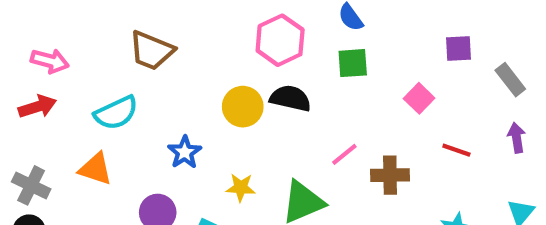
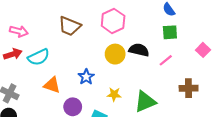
pink hexagon: (280, 40) -> (113, 21), moved
cyan semicircle: (116, 113) -> (39, 57), moved
pink line: (344, 154) -> (166, 60), moved
orange triangle: (95, 169) -> (52, 85), moved

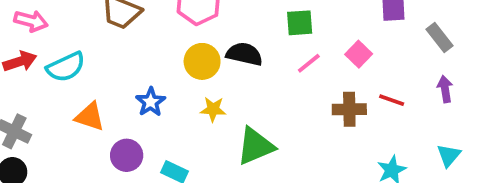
pink line: (166, 60) -> (309, 63), moved
brown cross: (189, 88) -> (349, 109), moved
yellow star: (114, 94) -> (213, 109), moved

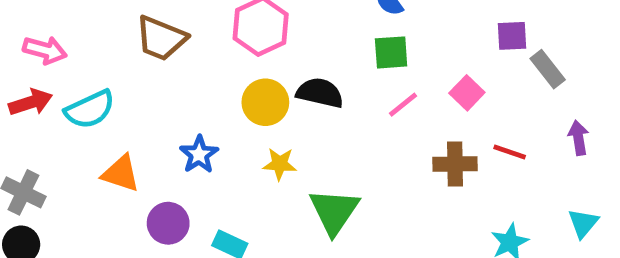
gray rectangle: (440, 37) -> (548, 69), moved
green triangle: (255, 146) -> (334, 211), turned -33

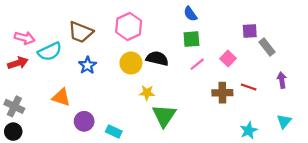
cyan semicircle: (90, 109) -> (50, 52), moved
blue star: (199, 154) -> (88, 65), moved
yellow star: (280, 164) -> (147, 93), moved

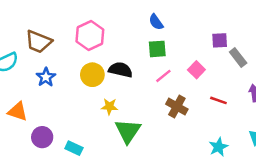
brown cross: (222, 93) -> (177, 107), moved, turned 30

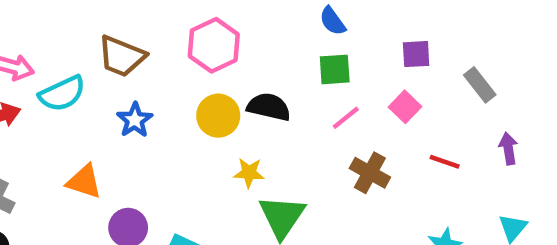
purple square: (220, 40) -> (416, 54), moved

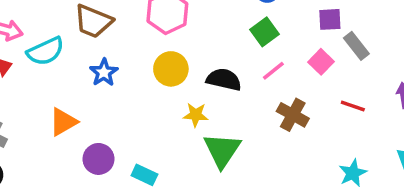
green square: (335, 69) -> (264, 32), turned -32
gray rectangle: (480, 85) -> (356, 46), moved
black semicircle: (269, 107) -> (224, 79), moved
orange triangle: (84, 182) -> (63, 122), turned -48

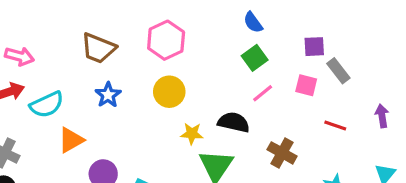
cyan semicircle: (46, 51) -> (47, 105), moved
pink square: (321, 62) -> (306, 85), turned -30
black semicircle: (224, 79) -> (234, 122), moved
brown cross: (293, 115) -> (282, 153), moved

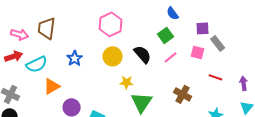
blue semicircle: (253, 22) -> (173, 13), moved
brown trapezoid: (98, 48) -> (47, 28), moved, turned 75
purple arrow: (382, 116) -> (244, 83), moved
black semicircle: (234, 122) -> (143, 54), moved, turned 36

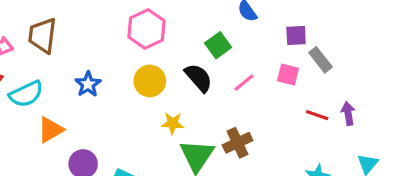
green square: (166, 35) -> (218, 45), moved
purple arrow: (244, 83) -> (348, 113), moved
brown cross: (183, 94) -> (238, 143), moved, turned 36

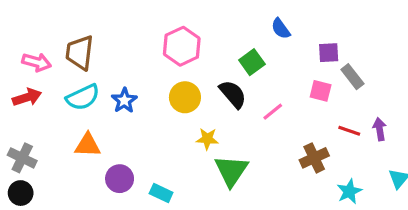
pink line: (244, 83) -> (273, 112), moved
cyan semicircle: (26, 94) -> (83, 97), moved
orange triangle: (51, 130) -> (88, 145), turned 32
brown cross: (238, 143) -> (314, 158), moved

